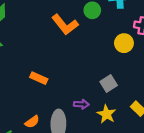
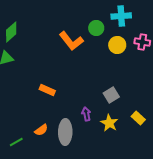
yellow circle: (124, 43) -> (117, 45), moved
purple arrow: (81, 104) -> (86, 114), turned -104

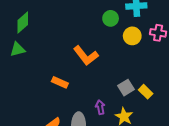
orange L-shape: (71, 41) -> (86, 56), moved
yellow rectangle: (138, 118) -> (146, 92), moved

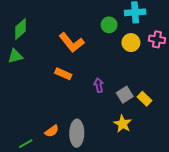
orange L-shape: (86, 56) -> (72, 43), moved
orange rectangle: (60, 82) -> (63, 74), moved
purple arrow: (100, 107) -> (99, 85), moved

